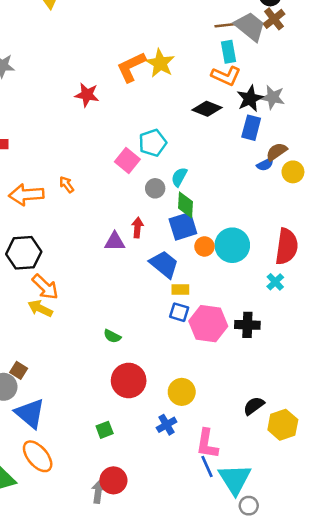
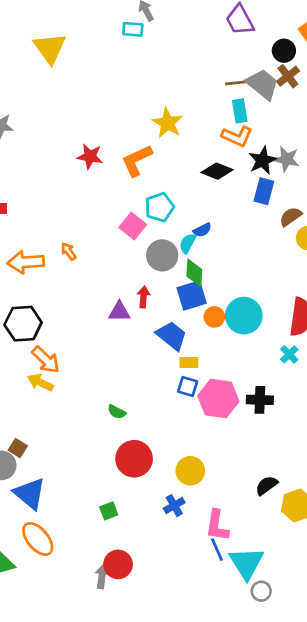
orange L-shape: (131, 67) -> (137, 160), moved
blue semicircle: (265, 164) -> (202, 230), moved
gray circle: (155, 188) -> (162, 255), size x1.5

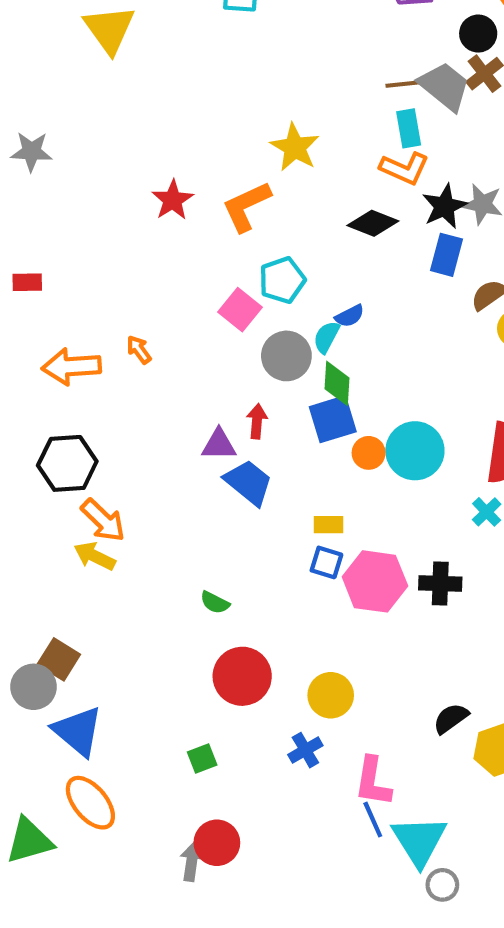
red star: (90, 156) -> (173, 200), turned 30
blue trapezoid: (172, 336) -> (248, 482), moved
brown square: (18, 448) -> (59, 659), size x1.4

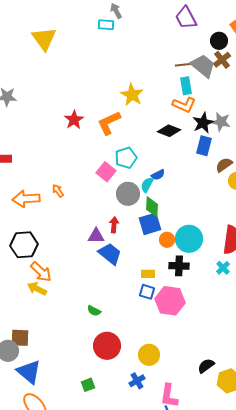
black cross: (440, 584) -> (179, 266), moved
brown square: (59, 659) -> (20, 338), turned -30

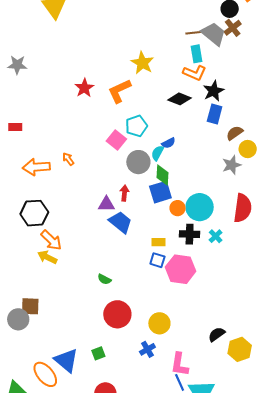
gray star: (221, 122) -> (232, 165), moved, turned -30
cyan cross: (223, 268) -> (216, 236), moved
blue triangle: (29, 372) -> (66, 360), moved

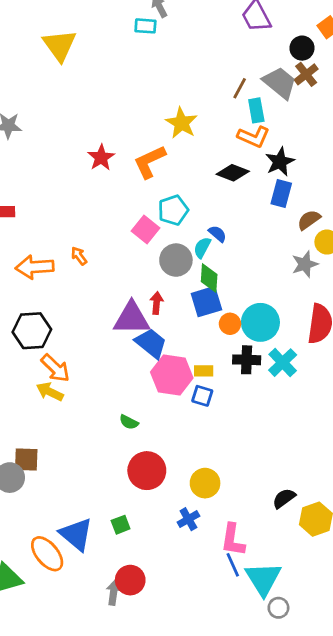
brown line: (194, 33) -> (240, 88), moved, turned -56
blue semicircle: (168, 143) -> (217, 234), turned -112
purple triangle: (106, 204) -> (132, 318), size x1.6
cyan cross: (216, 236) -> (283, 363), size x1.5
pink hexagon: (181, 269) -> (172, 375), moved

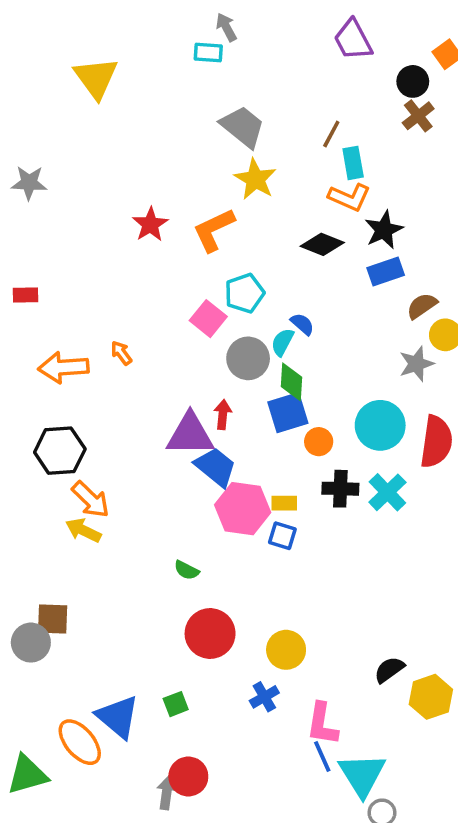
gray trapezoid: (280, 83) -> (243, 127), moved
blue rectangle: (281, 194) -> (386, 271), turned 56
cyan circle: (260, 322) -> (380, 425), moved

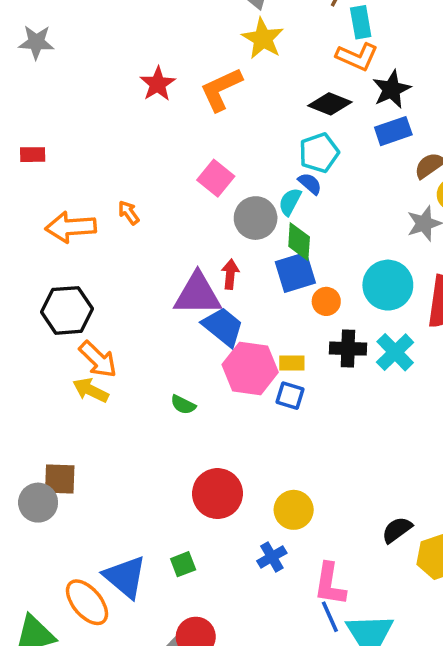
cyan pentagon: (244, 293) -> (319, 153), moved
green semicircle: (187, 570) -> (183, 405), moved

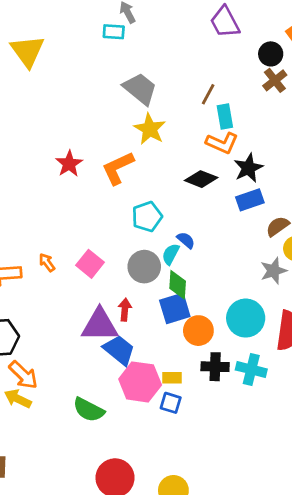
cyan pentagon: (319, 153) -> (147, 217), moved
pink square: (216, 178) -> (90, 264), moved
orange circle: (326, 301) -> (198, 331), size x1.4
cyan cross: (395, 352) -> (251, 369), turned -32
green semicircle: (183, 405) -> (89, 410), size x1.6

